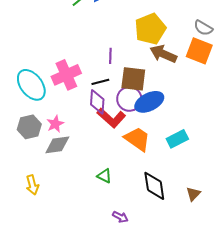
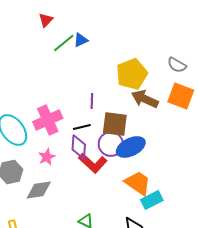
gray semicircle: (203, 28) -> (177, 65), moved
pink star: (55, 124) -> (47, 157), moved
orange trapezoid: (137, 139) -> (138, 183), moved
cyan rectangle: (177, 139) -> (152, 200), moved

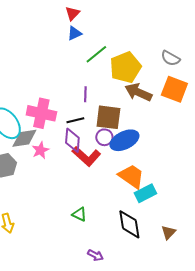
red triangle: (46, 20) -> (72, 13), moved
green line: (64, 43) -> (96, 54), moved
pink cross: (48, 120) -> (41, 113), turned 36
purple circle: (111, 144) -> (104, 137), size x0.7
gray diamond: (39, 190) -> (24, 138), moved

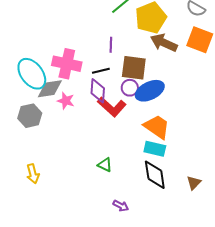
pink star: (40, 150) -> (66, 101), turned -30
cyan rectangle: (145, 193) -> (155, 149), moved, turned 40

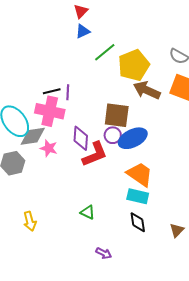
purple line: (111, 45) -> (68, 92), moved
black line: (101, 71) -> (52, 91), moved
red L-shape: (112, 107) -> (95, 154), turned -64
yellow arrow: (33, 174) -> (30, 221), moved
black diamond: (155, 175) -> (138, 222), size x0.7

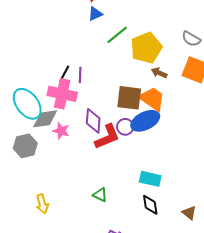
brown arrow: (147, 90) -> (159, 73), size x0.6
black line: (52, 91) -> (64, 74), turned -48
purple circle: (113, 135) -> (125, 127), moved
orange trapezoid: (140, 174) -> (152, 99), moved
brown triangle: (177, 230) -> (189, 213), turned -35

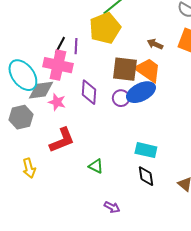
yellow pentagon: (146, 48) -> (105, 28), moved
red L-shape: (107, 137) -> (62, 140), moved
yellow arrow: (42, 204) -> (29, 168), moved

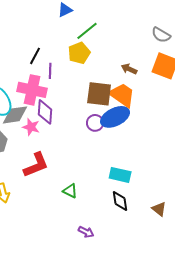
yellow pentagon: (105, 28) -> (79, 53), size x0.7
black line: (60, 45) -> (35, 56), moved
purple diamond: (89, 92) -> (45, 112), moved

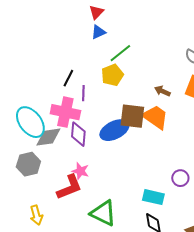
blue ellipse: (115, 117) -> (114, 130), moved
purple circle: (95, 123) -> (180, 178), moved
pink star: (31, 127) -> (80, 171), moved
green triangle: (70, 191) -> (103, 213), size x1.8

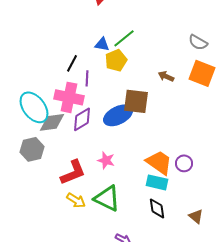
blue triangle: (98, 32) -> (102, 44), moved, turned 35
orange trapezoid: (155, 117) -> (159, 162), moved
purple diamond: (78, 134) -> (82, 119), turned 55
pink star: (80, 171) -> (106, 160), moved
yellow arrow: (36, 215) -> (76, 200), moved, turned -42

